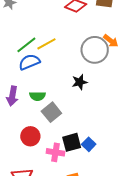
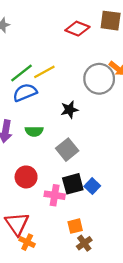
black star: (80, 82) -> (69, 110), moved
gray square: (51, 112) -> (67, 150), moved

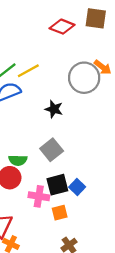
black star: (69, 110) -> (54, 109), turned 30
green semicircle: (34, 131) -> (18, 160), moved
orange square: (75, 226) -> (60, 213), moved

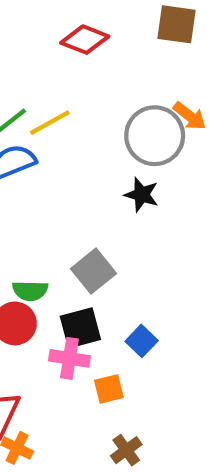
red diamond: (62, 27) -> (85, 40), moved
black star: (54, 109) -> (142, 195), moved
black square: (57, 185) -> (80, 328), moved

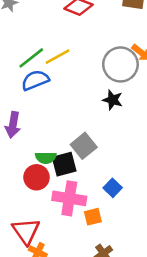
black square: (80, 328) -> (64, 164), moved
pink cross: (69, 358) -> (69, 198), size x1.4

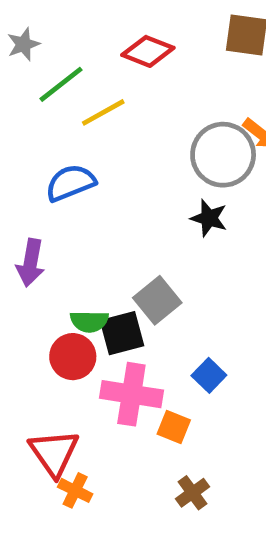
yellow line: (57, 57) -> (103, 112), moved
green line: (31, 58) -> (61, 84), moved
orange square: (93, 217) -> (174, 427), turned 36

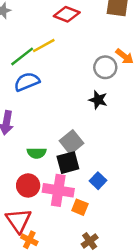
green line: (61, 84) -> (22, 56), moved
gray circle: (223, 155) -> (105, 67), size x0.7
black square: (122, 333) -> (68, 163), moved
red circle: (73, 357) -> (28, 185), moved

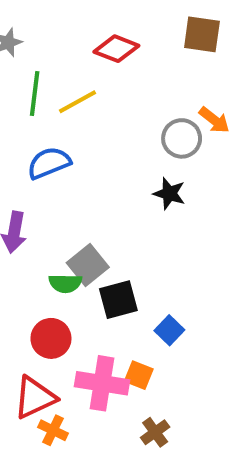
green line: (22, 56) -> (35, 94), moved, turned -45
gray square: (72, 142) -> (88, 265), moved
pink cross: (58, 190) -> (102, 383), moved
red triangle: (18, 220) -> (35, 398), turned 40

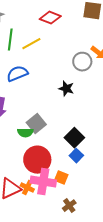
black star: (169, 194) -> (66, 89), moved
black square: (118, 300) -> (74, 138), moved, turned -30
red circle: (51, 338) -> (37, 160), moved, size x1.4
orange cross: (53, 430) -> (27, 188), moved

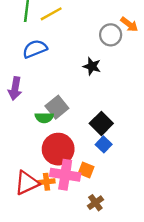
orange cross: (27, 188) -> (46, 182), turned -32

